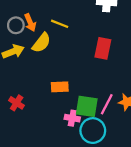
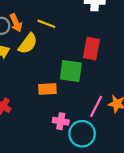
green square: (87, 106) -> (71, 71), moved

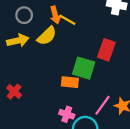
orange arrow: (16, 23) -> (55, 15), moved
orange rectangle: (47, 89) -> (70, 82), moved

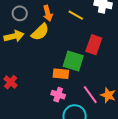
yellow line: (67, 20) -> (76, 15), moved
pink line: (103, 105) -> (90, 95), turned -72
pink cross: (67, 114) -> (58, 95), moved

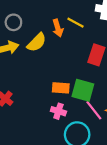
orange arrow: (48, 13) -> (58, 28), moved
green square: (73, 61) -> (83, 90), moved

